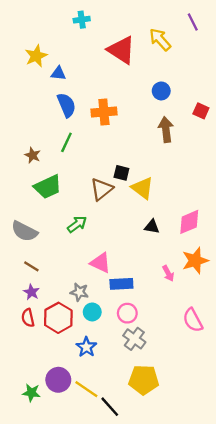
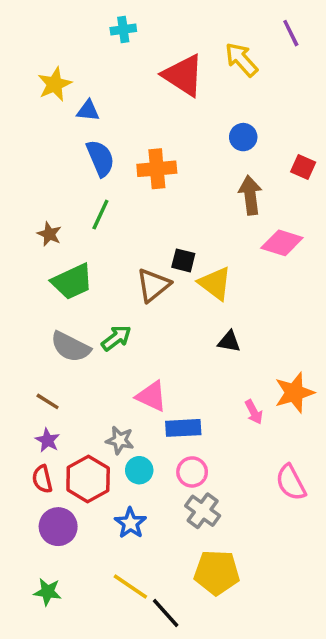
pink diamond: (189, 222) -> (282, 243), moved, turned 40
gray semicircle: (24, 231) -> (70, 347), moved
purple circle: (58, 380) -> (58, 527), moved

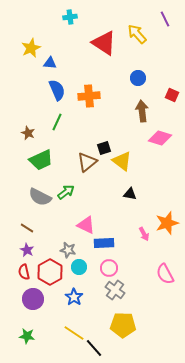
black square: (183, 260) -> (104, 148), turned -32

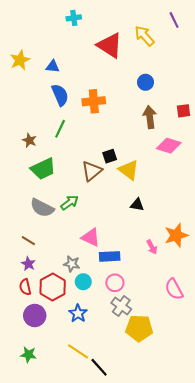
yellow star: (31, 48) -> (20, 60), moved
red square: (172, 95) -> (184, 111), moved, turned -32
yellow pentagon: (123, 325) -> (139, 328), moved

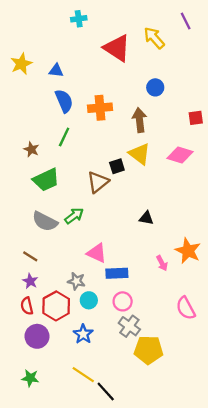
brown arrow: (150, 117) -> (139, 120), moved
yellow triangle: (129, 170) -> (139, 154), moved
orange star: (176, 235) -> (188, 251), turned -30

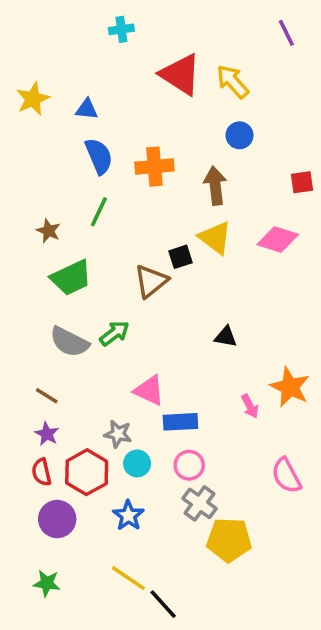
yellow arrow: (154, 38) -> (233, 81), moved

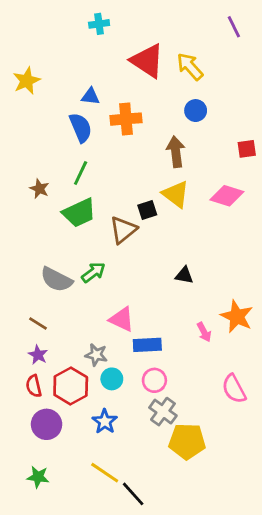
blue triangle: (87, 109) -> (91, 96), moved
orange cross: (154, 167) -> (126, 119), moved
green trapezoid: (71, 278) -> (79, 213), moved

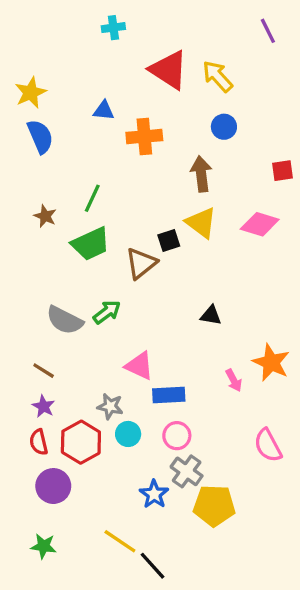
blue semicircle: (81, 128) -> (40, 136), moved
blue star: (105, 421) -> (154, 494), moved

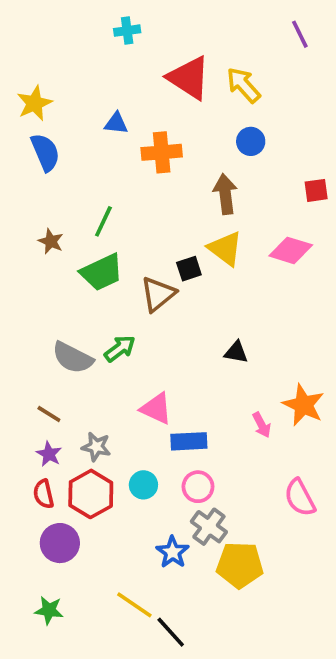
gray star: (110, 406) -> (96, 447), moved

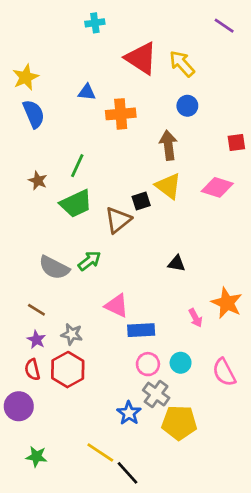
purple line: (300, 34) -> (224, 26), turned -30
cyan circle: (143, 485) -> (181, 363), moved
purple circle: (60, 543) -> (19, 406), moved

